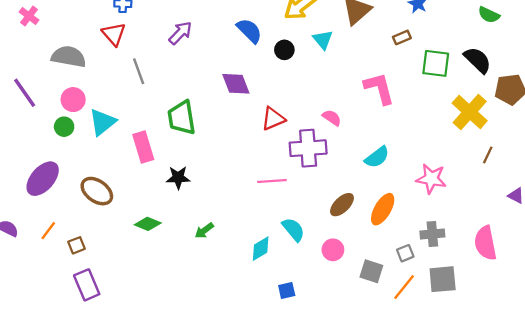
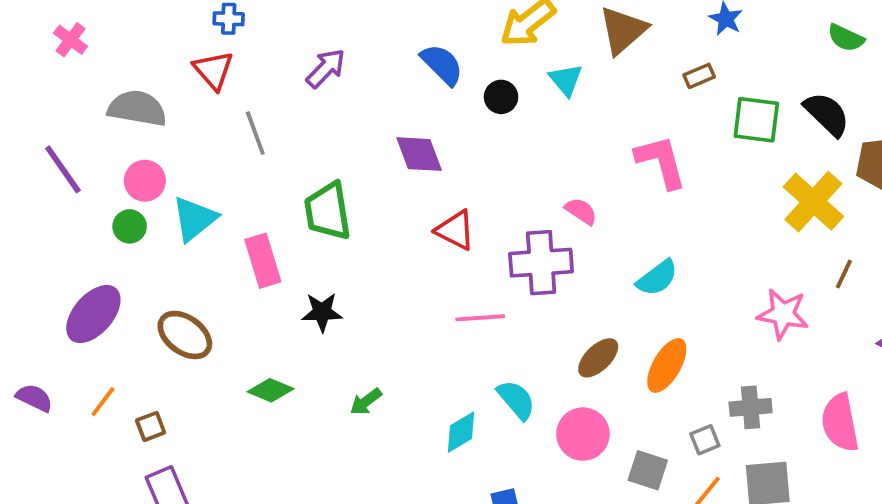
red triangle: (273, 119) -> (455, 230), moved, turned 50
pink star: (431, 179) -> (783, 314), moved
pink circle: (333, 250) -> (583, 434), size x1.4

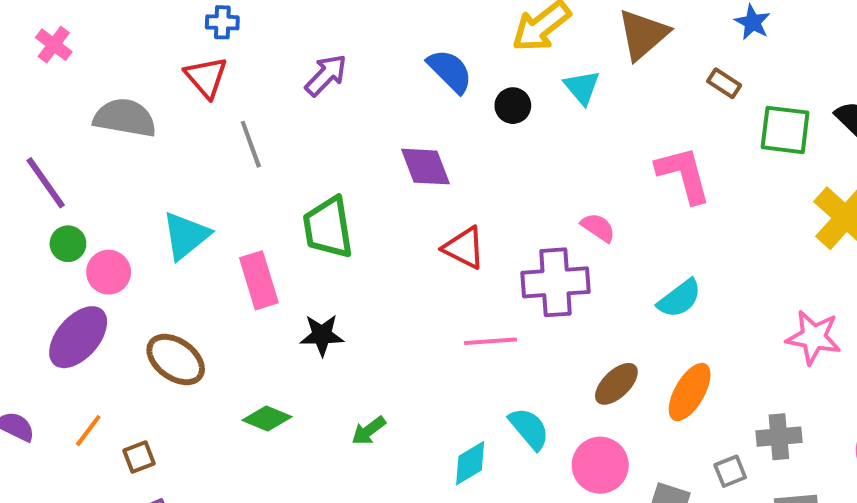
brown rectangle: (699, 76) -> (724, 83), turned 56
pink circle: (145, 181) -> (109, 272), moved
green circle: (130, 226) -> (68, 244), moved

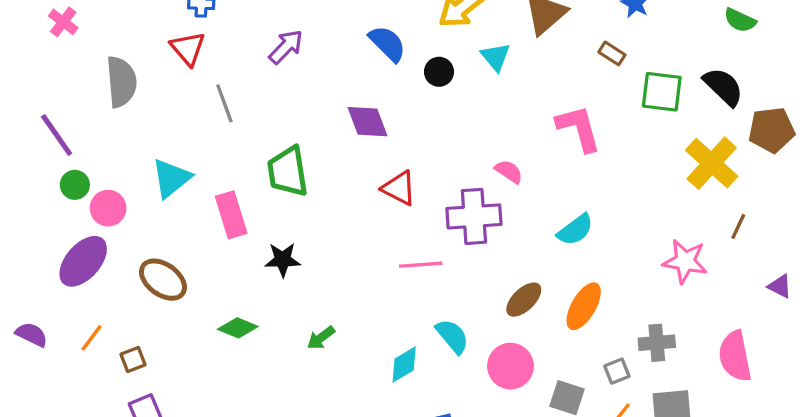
gray semicircle: (125, 118) -> (121, 82), turned 75

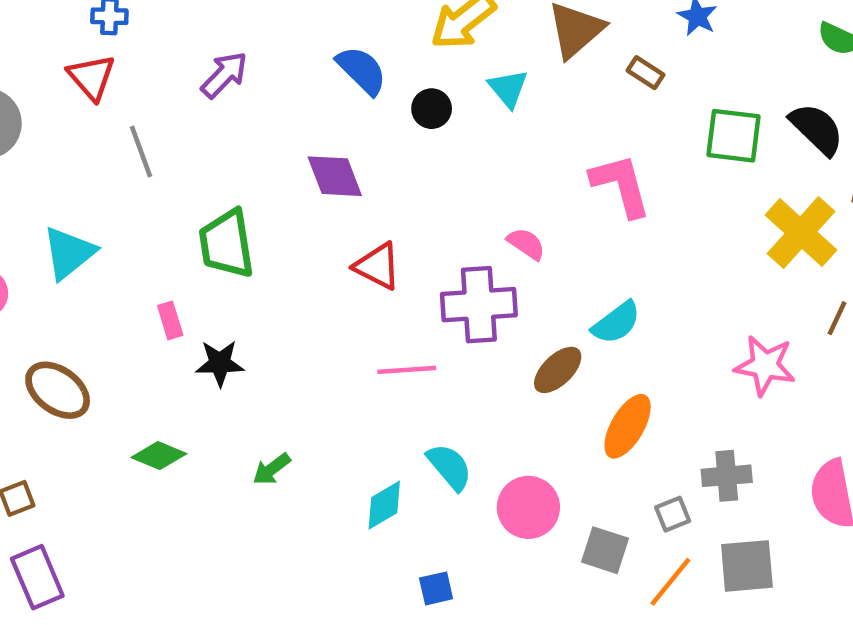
brown rectangle: (612, 53) -> (646, 73), moved
pink rectangle: (231, 215) -> (170, 320), moved, size x0.6
brown ellipse: (524, 300) -> (558, 370), moved

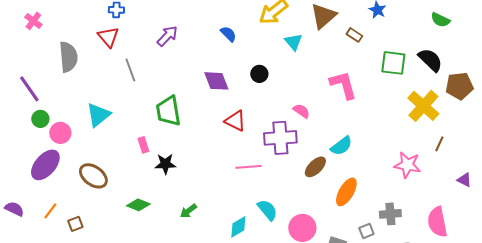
blue semicircle: (362, 70) -> (228, 34), size x0.7
black circle: (432, 109) -> (259, 74), moved

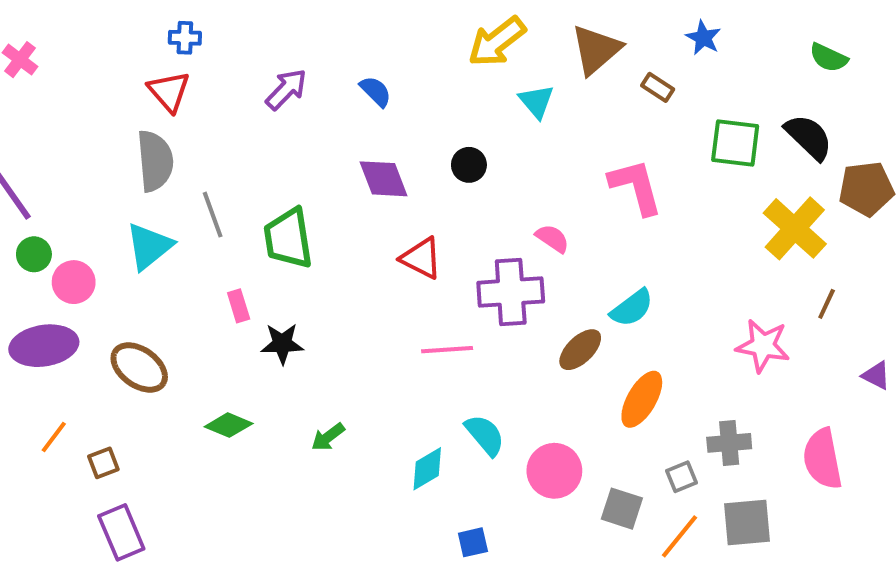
blue semicircle: (228, 34) -> (376, 91), moved
gray semicircle: (68, 57) -> (155, 161), moved
gray line: (130, 70) -> (213, 215), moved
purple ellipse: (45, 165) -> (44, 346), turned 40

